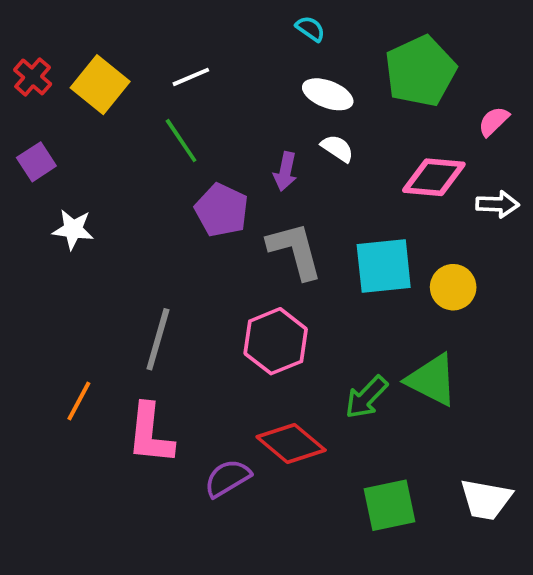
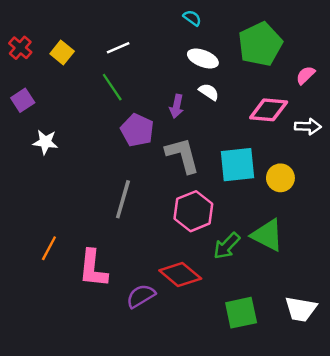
yellow square: (100, 85) -> (62, 53), size x0.7
gray line: (158, 339) -> (123, 199), moved
pink hexagon: (276, 341) -> (193, 211), moved

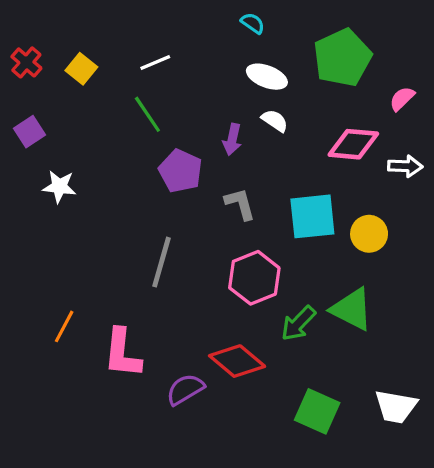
gray L-shape: (183, 155) -> (240, 204), size x0.7
green square: (241, 313) -> (317, 411), turned 36

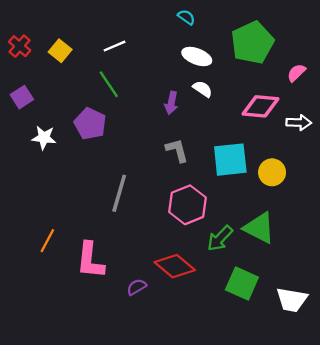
purple pentagon: (180, 171) -> (90, 124), moved
purple semicircle: (185, 389) -> (137, 287), size x0.7
green square: (317, 411) -> (242, 284), moved

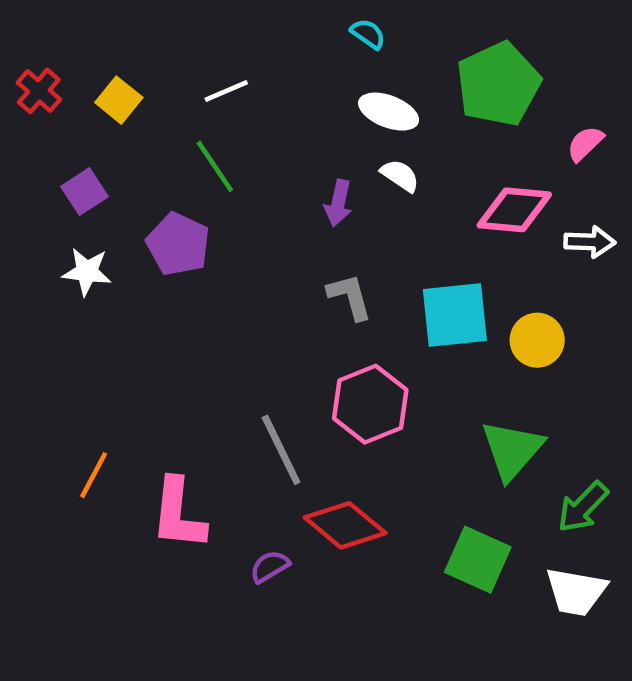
purple square: (22, 97) -> (85, 192), moved
gray line: (119, 193) -> (281, 450), moved, turned -42
green triangle: (259, 228) -> (512, 450), turned 44
green arrow: (220, 238) -> (583, 507), moved

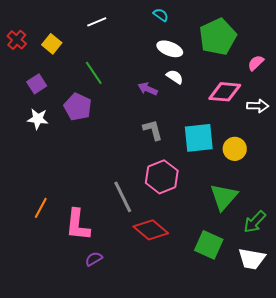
white line: (226, 91) -> (97, 22), moved
purple arrow: (338, 203) -> (148, 89), turned 102
purple semicircle: (270, 566) -> (94, 259), moved

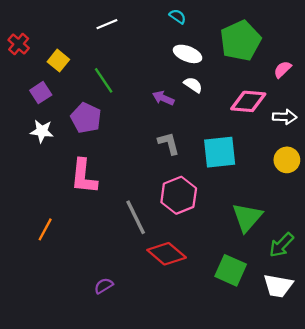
yellow square: (52, 44) -> (58, 61), moved
yellow circle: (235, 149) -> (287, 160), moved
pink L-shape: (78, 225) -> (84, 176), moved

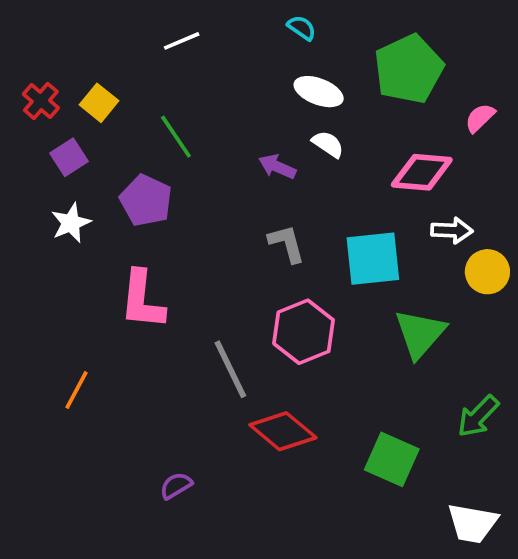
red cross: (19, 44) -> (41, 101), moved
white arrow: (285, 117) -> (452, 230), moved
white star: (42, 131) -> (71, 223), turned -30
green triangle: (247, 217) -> (420, 334), moved
white trapezoid: (278, 286) -> (472, 523), moved

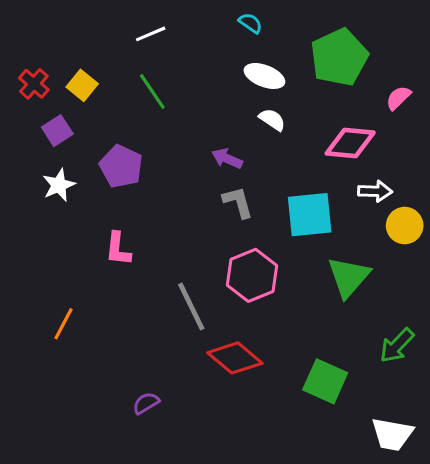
green line: (176, 137) -> (152, 92), moved
purple arrow: (277, 167) -> (227, 159), moved
pink L-shape: (142, 300) -> (118, 249), size x0.7

